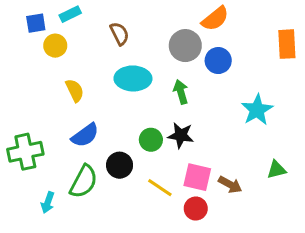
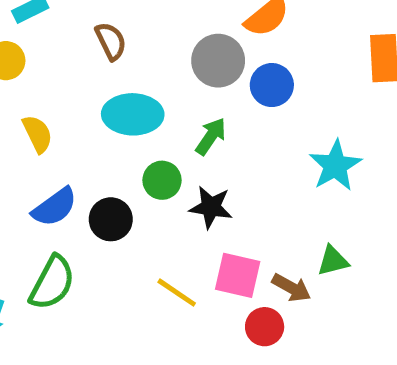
green arrow: (181, 92) -> (211, 136), turned 50
green circle: (151, 140) -> (162, 180), moved
black circle: (120, 165) -> (111, 219), moved
green triangle: (276, 170) -> (333, 261), moved
red circle: (196, 209) -> (265, 327), moved

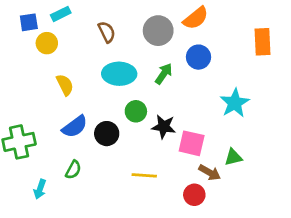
gray circle: (218, 61) -> (158, 31), moved
green arrow: (211, 136) -> (164, 74), moved
pink square: (238, 275) -> (192, 143), moved
green semicircle: (52, 283) -> (73, 170), size x0.6
yellow line: (177, 293) -> (144, 175), turned -30

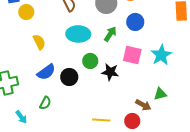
pink square: (192, 143) -> (132, 55), moved
yellow line: (144, 175) -> (101, 120), moved
cyan arrow: (40, 189) -> (21, 117), turned -56

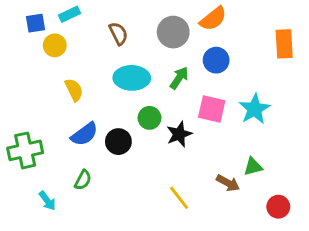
black star: (110, 72) -> (179, 134), turned -30
yellow line: (101, 120) -> (179, 198), moved, turned 48
red circle: (132, 121) -> (278, 207), moved

